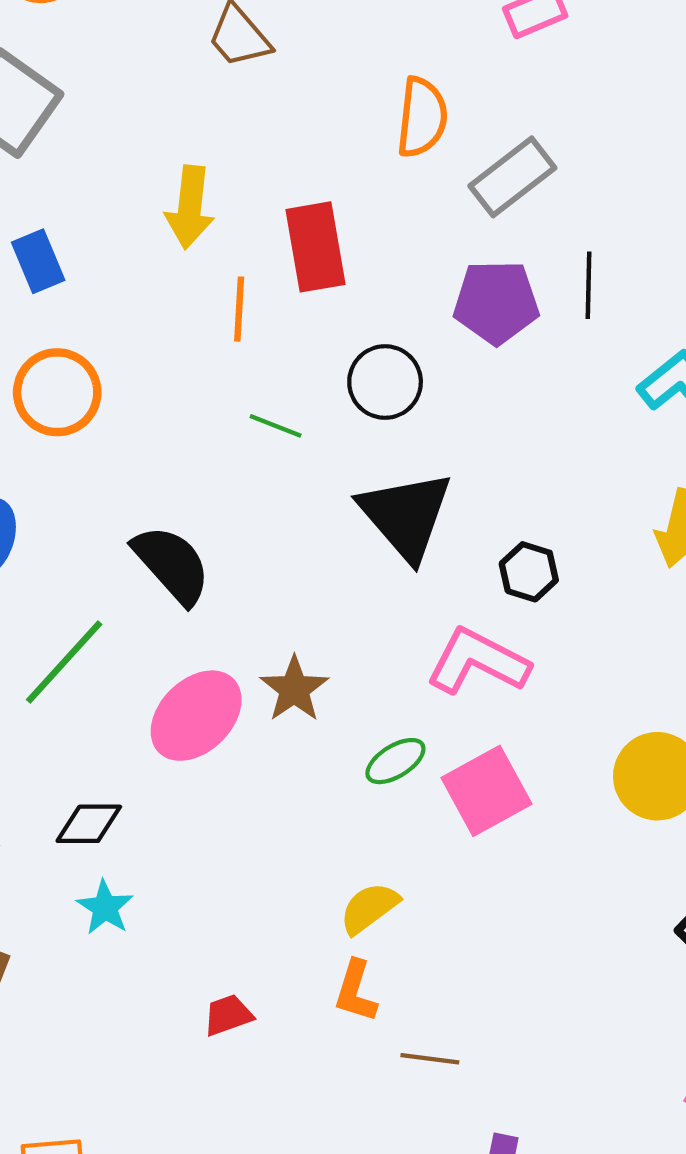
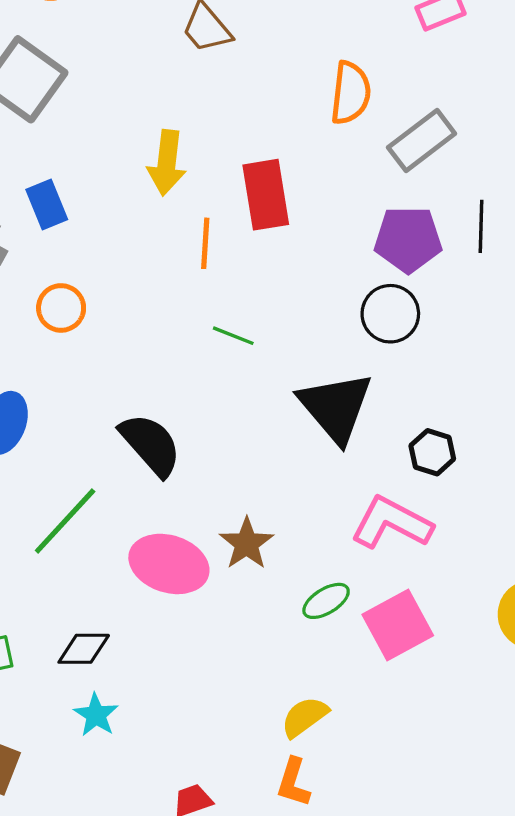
black circle: (385, 382) -> (390, 314), moved
orange circle: (57, 392) -> (61, 308), size x0.7
pink ellipse: (196, 716) -> (169, 564), turned 62

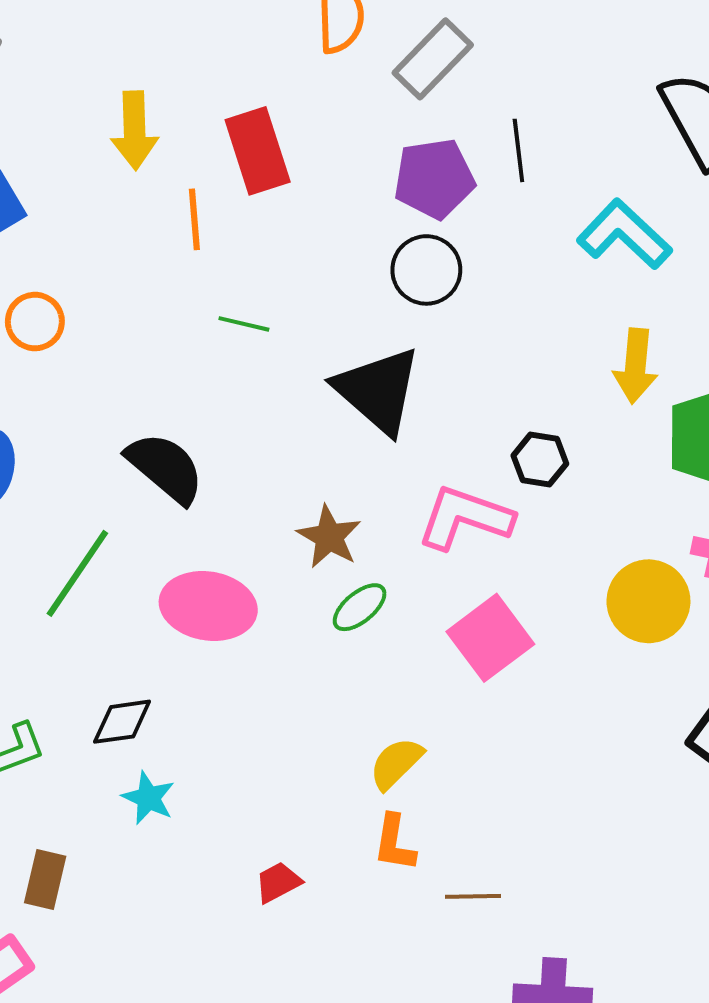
black hexagon: (432, 452) -> (540, 460), moved
brown star: (247, 544) -> (329, 537), moved
green ellipse: (326, 601) -> (360, 607), moved

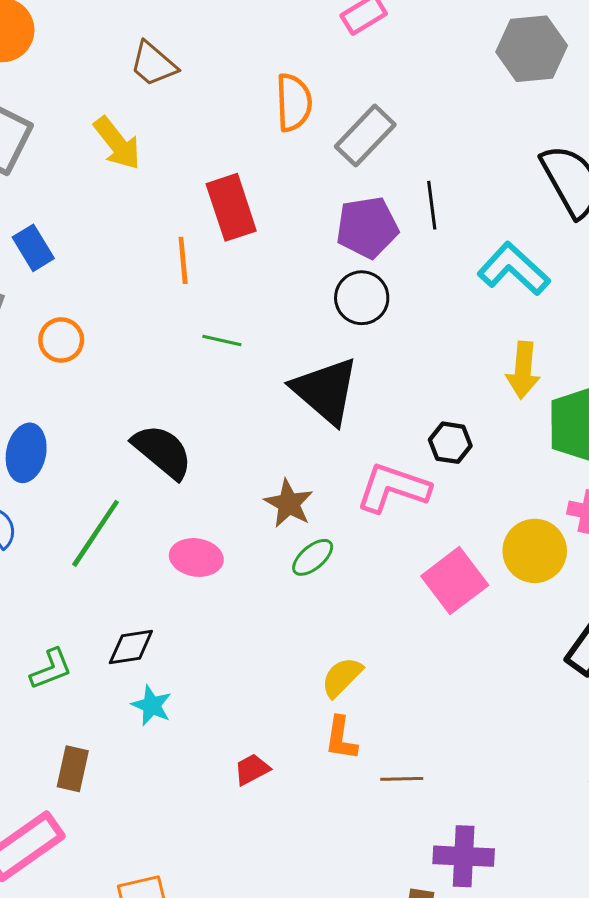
yellow arrow: (134, 130) -> (117, 143), moved, turned -36
pink ellipse: (208, 606) -> (196, 557), size x0.7
pink square: (490, 638) -> (455, 581), moved

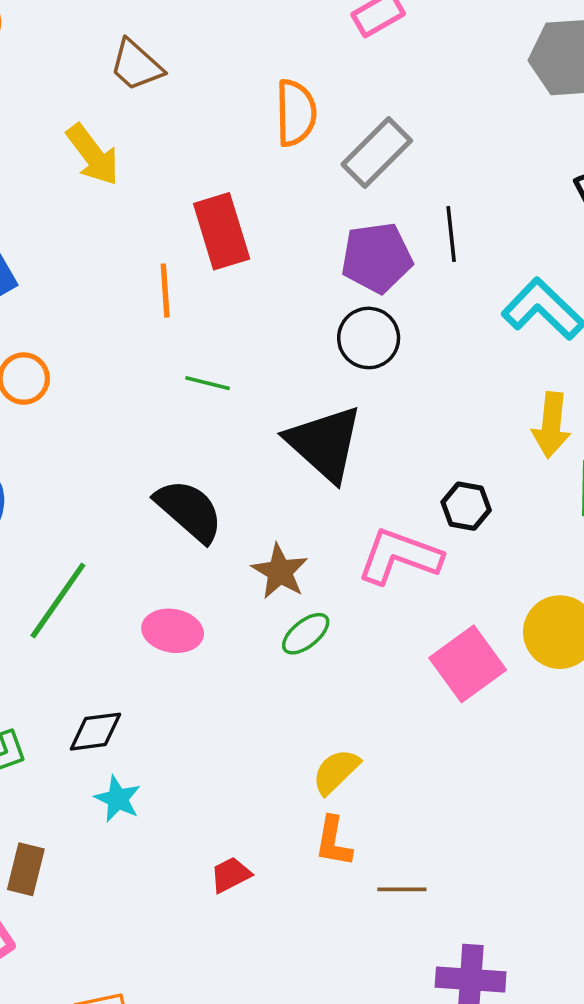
black semicircle: (162, 451) -> (189, 510), moved

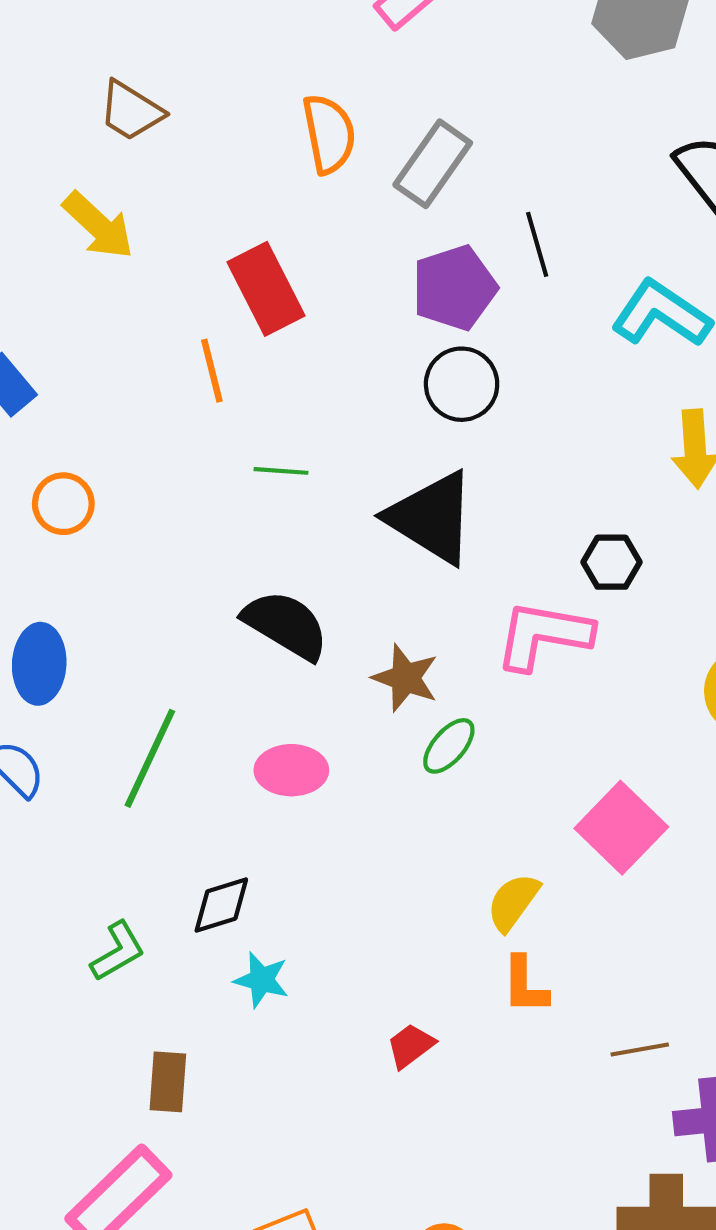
pink square: (468, 664) -> (621, 828), moved
brown line: (402, 889) -> (640, 1049), moved

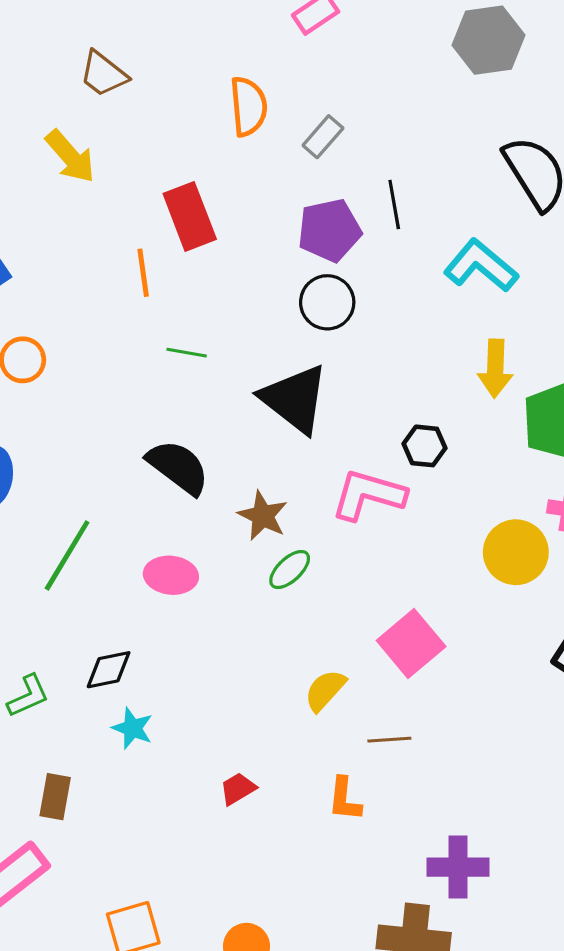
gray rectangle: (433, 164) -> (323, 137), size x0.7
orange L-shape: (525, 985) -> (345, 799), moved
brown line: (640, 1049) -> (389, 740), moved

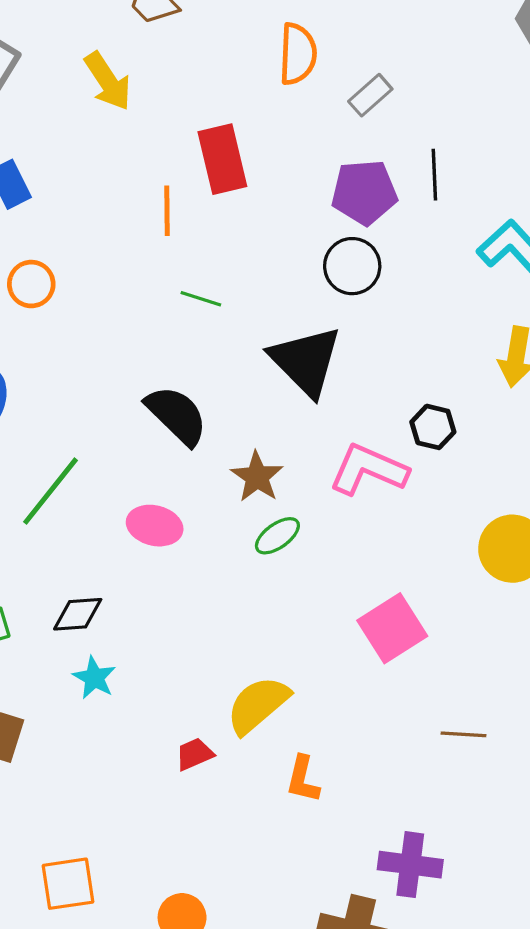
yellow semicircle: (325, 690) -> (258, 705), moved, size x1.4
brown line: (389, 740) -> (464, 734), moved

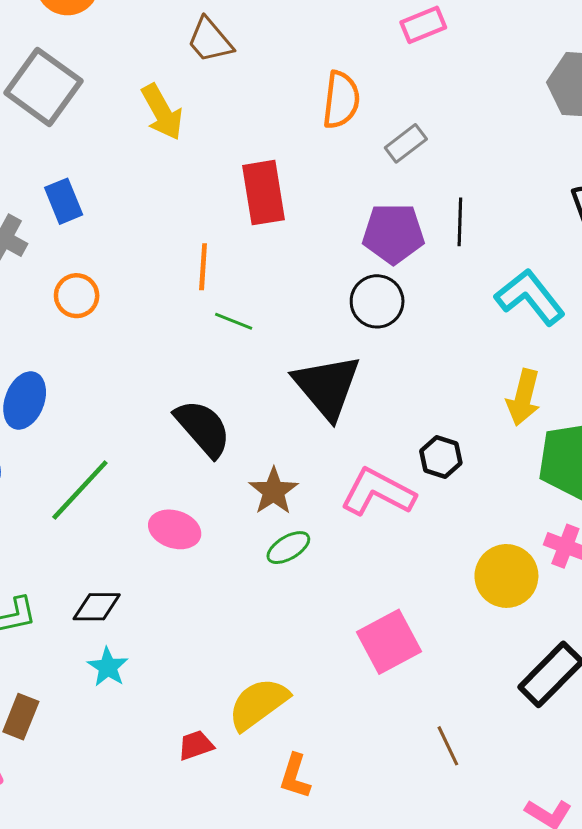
orange line: (167, 211) -> (203, 267), moved
brown line: (464, 734) -> (448, 746), turned 57

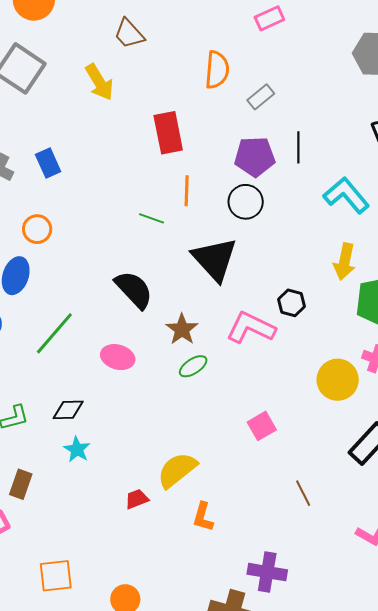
blue rectangle: (64, 201) -> (48, 163), moved
orange line: (203, 267) -> (187, 191), moved
orange circle: (77, 296) -> (37, 229), moved
pink square: (389, 642) -> (262, 426), size x0.7

